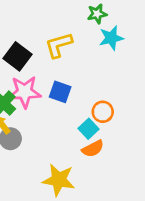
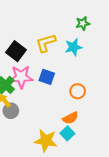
green star: (97, 14) -> (83, 23), moved
cyan star: (111, 38) -> (73, 47), moved
cyan square: (89, 129) -> (67, 133), moved

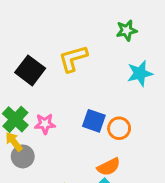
cyan star: (73, 47) -> (140, 73), moved
pink star: (21, 77) -> (45, 124), moved, size x0.6
blue square: (47, 77) -> (94, 121), moved

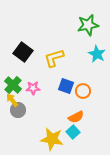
green star: (127, 30) -> (88, 25), size x1.5
yellow L-shape: (73, 59) -> (54, 58), moved
cyan star: (140, 73) -> (97, 54), turned -30

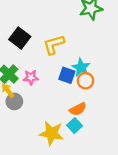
cyan star: (97, 54) -> (81, 68), moved

